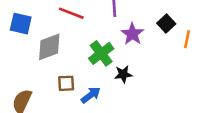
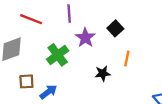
orange line: (187, 39) -> (127, 58), moved
black star: (123, 74) -> (103, 73), moved

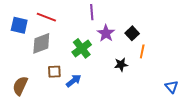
red line: (31, 19) -> (46, 17), moved
black square: (115, 28) -> (132, 33), moved

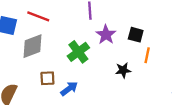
black square: (132, 33) -> (136, 35), turned -32

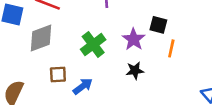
purple star: (106, 35) -> (134, 39), moved
black star: (123, 70) -> (135, 71), moved

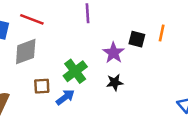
green cross: (93, 44) -> (75, 71), moved
orange line: (171, 48) -> (162, 33), moved

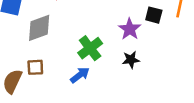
brown square: (42, 86) -> (35, 67), moved

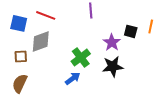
black star: (131, 60) -> (113, 66), size x1.5
brown square: (35, 67) -> (21, 56), moved

